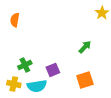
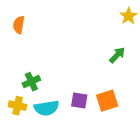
green arrow: (85, 47) -> (117, 55), moved
purple square: (53, 70) -> (79, 101), moved, turned 32

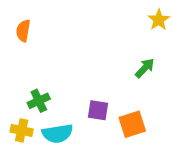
purple square: (79, 101) -> (98, 110), moved

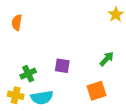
green arrow: (145, 68) -> (107, 59), moved
purple square: (98, 110) -> (62, 66), moved

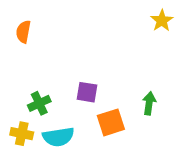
green arrow: (107, 59) -> (149, 103), moved, turned -35
orange square: (96, 91) -> (111, 122), moved

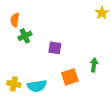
purple square: (87, 92) -> (55, 48), moved
green cross: (39, 103) -> (25, 36), moved

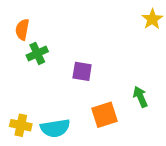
green arrow: (94, 65) -> (140, 97), turned -32

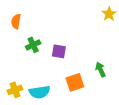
green cross: (37, 53) -> (33, 45), moved
yellow cross: (21, 125) -> (15, 90), turned -32

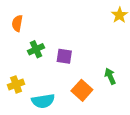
orange square: (75, 82) -> (82, 90), turned -30
yellow cross: (15, 90) -> (16, 84), moved

